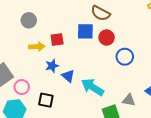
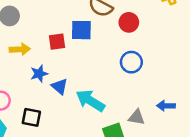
red circle: (107, 38) -> (129, 22), moved
red square: (57, 40) -> (57, 42), moved

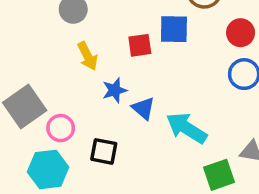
red circle: (129, 22) -> (241, 33), moved
yellow arrow: (20, 49) -> (88, 56), turned 66

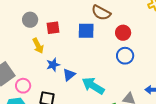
red square: (140, 45) -> (53, 28), moved
blue triangle: (143, 108) -> (69, 75), turned 40

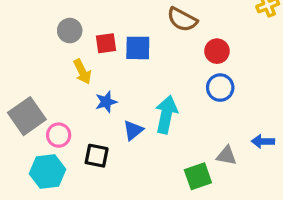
blue square: (86, 31) -> (138, 48), moved
blue triangle: (69, 75) -> (133, 130), moved
cyan arrow: (93, 86) -> (166, 114), moved, turned 70

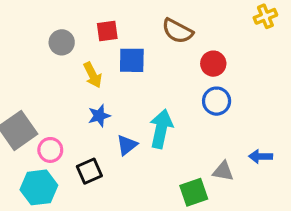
red square: (106, 43) -> (107, 31), moved
yellow arrow: (82, 72) -> (93, 75), moved
black square: (97, 156) -> (89, 171), turned -35

